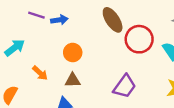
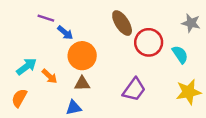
blue arrow: (59, 20) -> (65, 33), moved, turned 49
cyan arrow: (15, 48) -> (27, 67), moved
orange circle: (73, 53) -> (82, 56), size x1.5

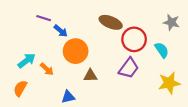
brown ellipse: (122, 23) -> (111, 22), turned -35
brown triangle: (82, 83) -> (90, 76), moved
purple trapezoid: (134, 90) -> (129, 68), moved

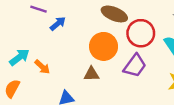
blue arrow: (61, 31) -> (58, 24), turned -80
orange circle: (76, 51) -> (104, 46), moved

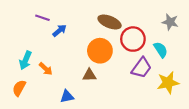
cyan arrow: (19, 57) -> (25, 60), turned 150
purple trapezoid: (135, 66) -> (141, 68), moved

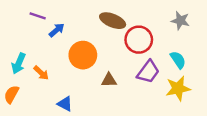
cyan semicircle: (161, 50) -> (178, 60), moved
orange circle: (100, 51) -> (83, 55), moved
brown triangle: (89, 75) -> (109, 80), moved
blue triangle: (67, 96) -> (65, 104), turned 40

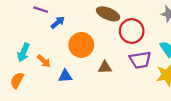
purple trapezoid: (148, 72) -> (140, 60), turned 45
blue triangle: (65, 104) -> (65, 76), moved, turned -32

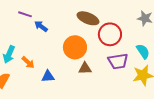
blue arrow: (58, 22) -> (41, 26), turned -104
orange circle: (81, 45) -> (75, 47), moved

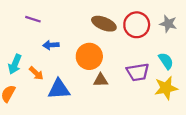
blue arrow: (41, 26) -> (51, 45), moved, turned -40
red circle: (110, 34) -> (137, 25), moved
blue triangle: (48, 76) -> (59, 89), size x1.5

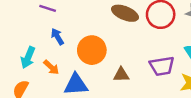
blue arrow: (51, 45) -> (57, 37), moved, turned 63
orange circle: (89, 56) -> (92, 50), moved

